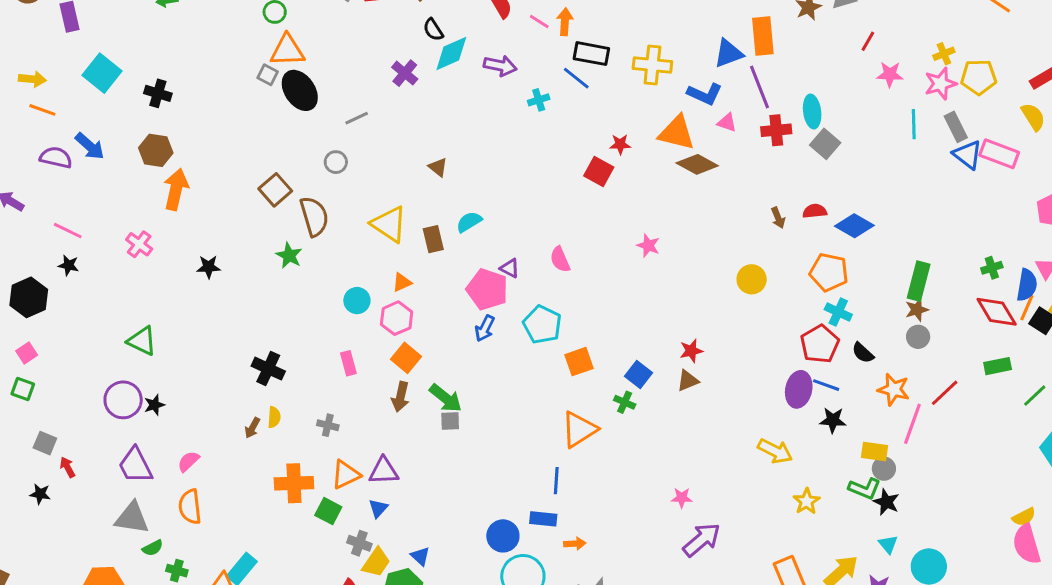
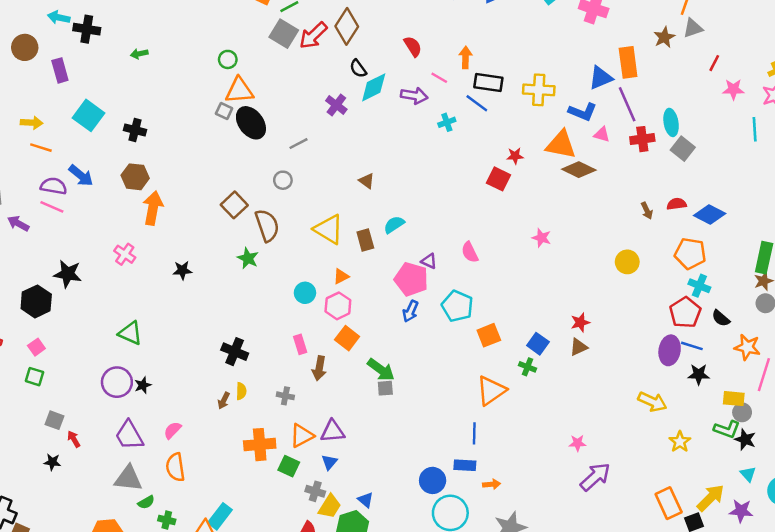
pink line: (539, 22) -> (439, 78), moved
pink line: (68, 231) -> (52, 207), moved
black star: (68, 265) -> (68, 274), size x1.6
brown arrow: (400, 397) -> (319, 368), moved

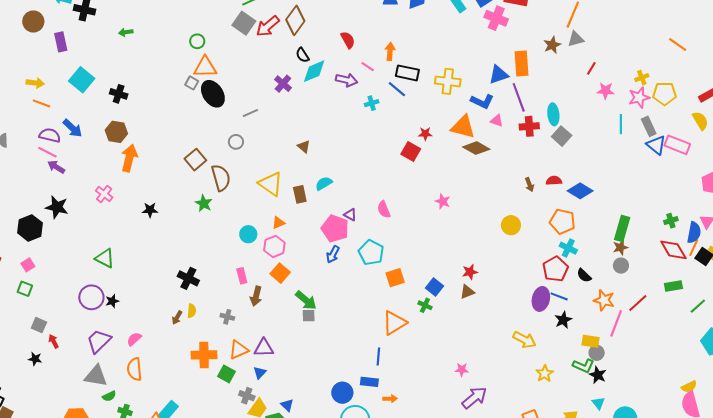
purple arrow: (18, 223) -> (56, 167), moved
black star: (699, 374) -> (563, 320), turned -30
purple trapezoid: (129, 435) -> (99, 341), turned 72

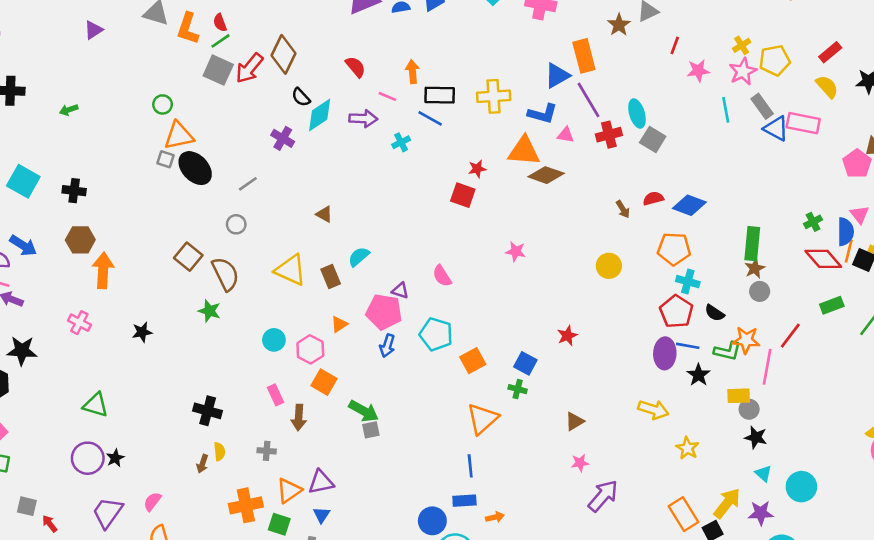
orange triangle: (278, 223) -> (339, 324), moved
brown triangle: (467, 292) -> (575, 421), moved
green L-shape: (583, 366) -> (728, 351), moved

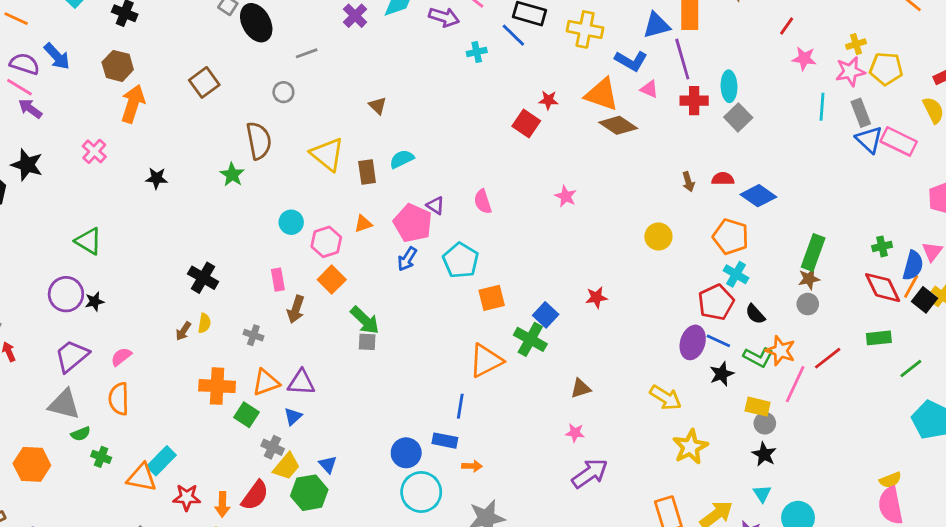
brown square: (188, 257) -> (204, 82), moved
green cross: (518, 389) -> (530, 339), size x1.6
yellow star: (687, 448) -> (690, 447), size x1.4

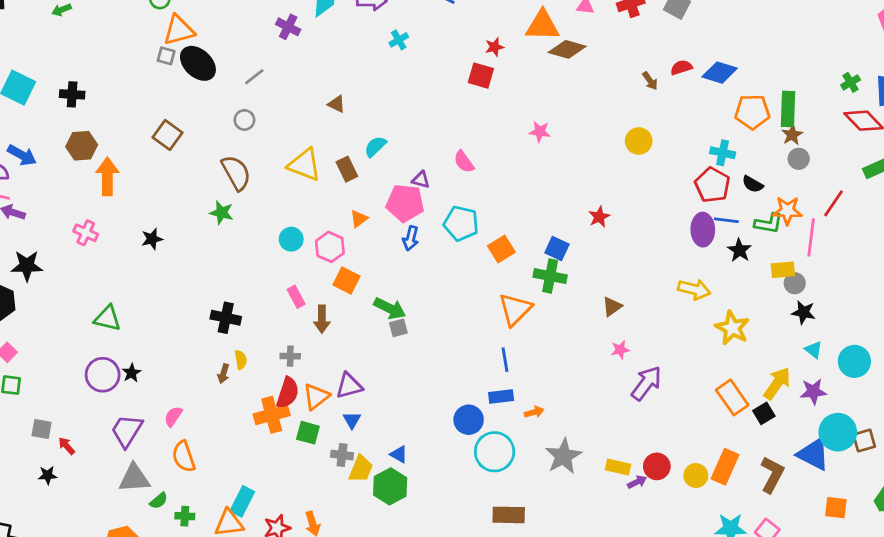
cyan cross: (477, 52) -> (399, 40), moved
orange pentagon: (731, 237) -> (752, 112), moved
red semicircle: (255, 495) -> (288, 393), moved

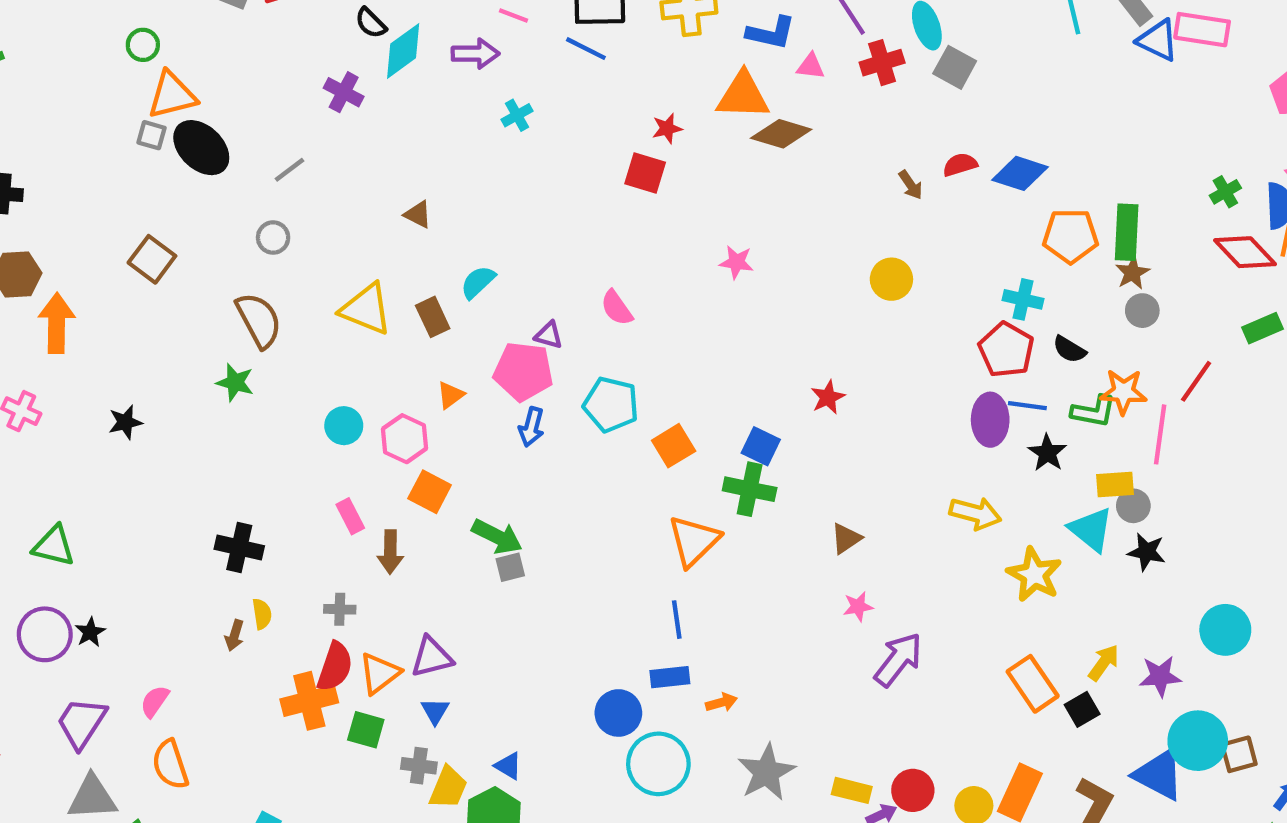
cyan triangle: (814, 350) -> (1091, 529), moved, size x1.6
yellow arrow: (777, 383) -> (1104, 663), size x0.7

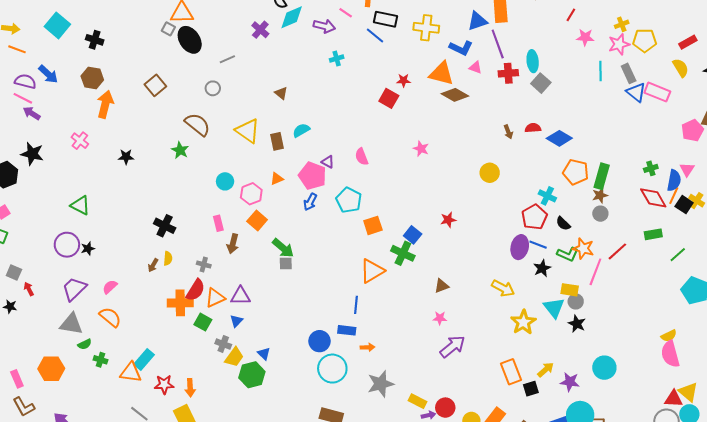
brown semicircle: (259, 320) -> (198, 124), turned -36
orange semicircle: (170, 764) -> (110, 317), turned 135

